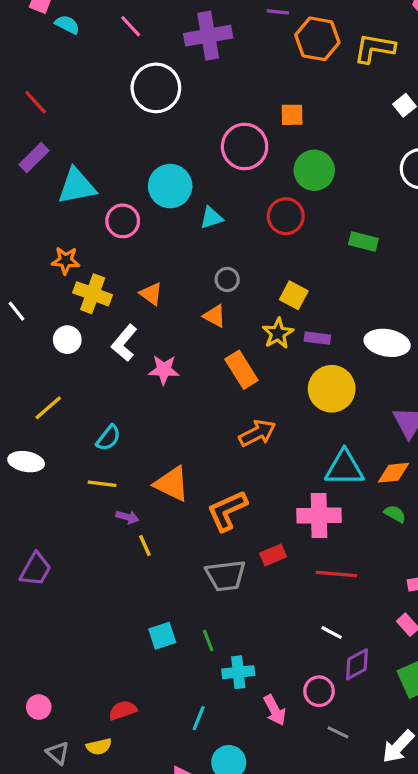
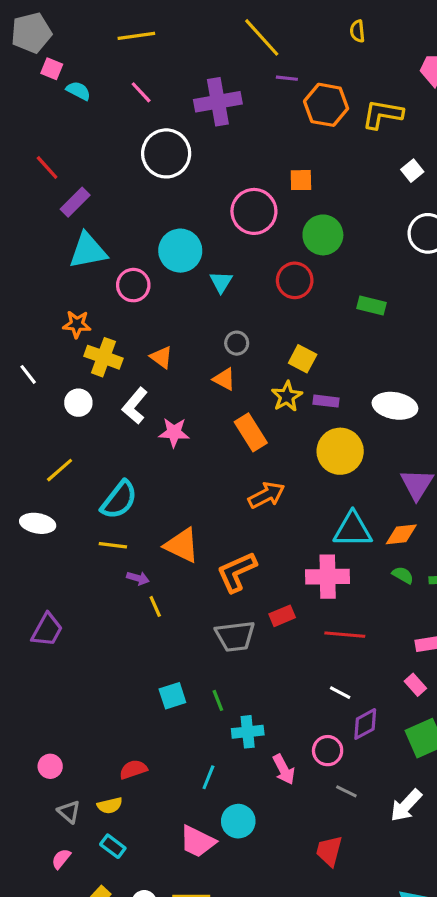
purple rectangle: (34, 158) -> (75, 202), moved
cyan triangle: (211, 218) -> (221, 282), turned -40
cyan semicircle: (108, 438) -> (119, 500), size x1.5

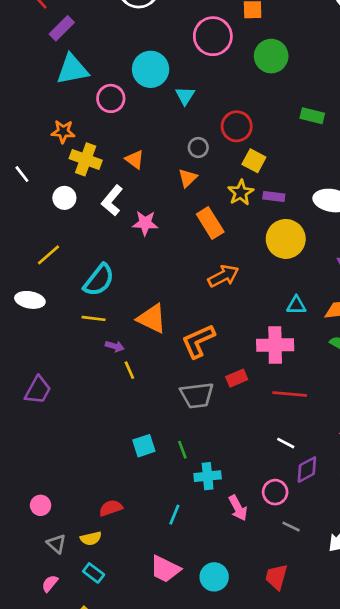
red circle: (295, 280) -> (237, 126), moved
orange triangle: (224, 379) -> (188, 178), turned 48
cyan triangle: (353, 530) -> (296, 305), size x0.6
cyan circle: (238, 821) -> (214, 577), moved

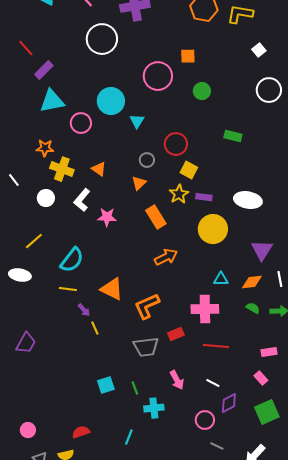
green circle: (271, 56) -> (202, 91), size x0.7
purple arrow: (115, 346) -> (84, 310), turned 32
pink arrow: (238, 508) -> (177, 380), moved

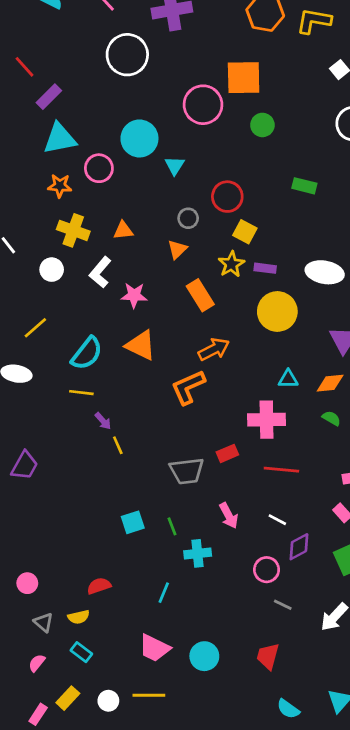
orange square: (188, 56) -> (244, 78), size x1.8
orange star: (45, 148) -> (60, 186), moved
orange triangle: (99, 169) -> (123, 230), turned -42
orange triangle: (112, 289) -> (141, 345), moved
orange L-shape: (147, 306) -> (188, 387), moved

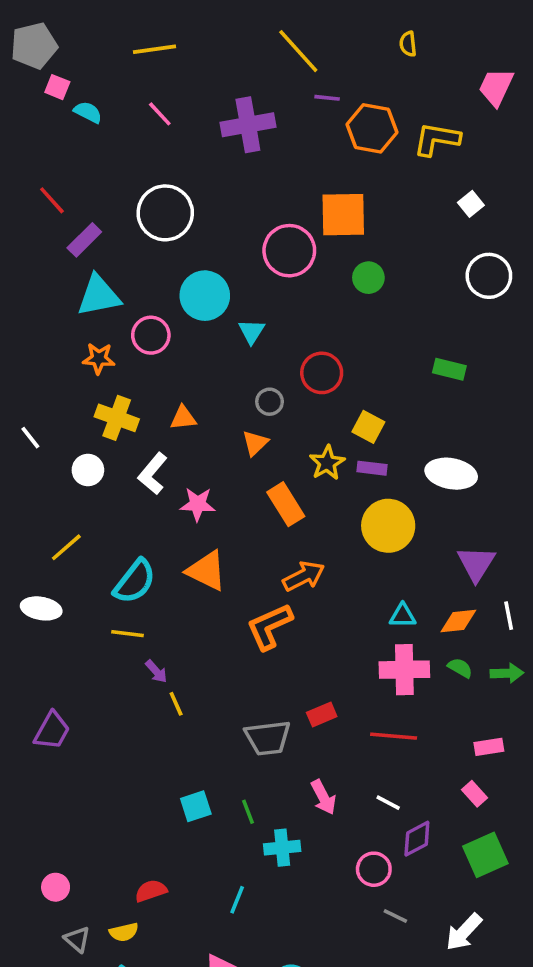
white circle: (127, 55) -> (165, 213), moved
green rectangle: (304, 186) -> (449, 369), moved
yellow square: (245, 232) -> (368, 427), moved
pink cross: (267, 420) -> (404, 670), moved

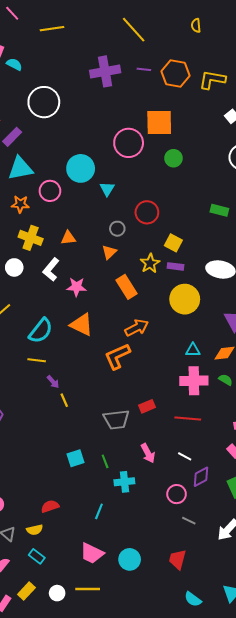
purple line: (327, 98) -> (144, 69), moved
pink line: (160, 114) -> (12, 13), moved
white circle: (165, 213) -> (44, 102), moved

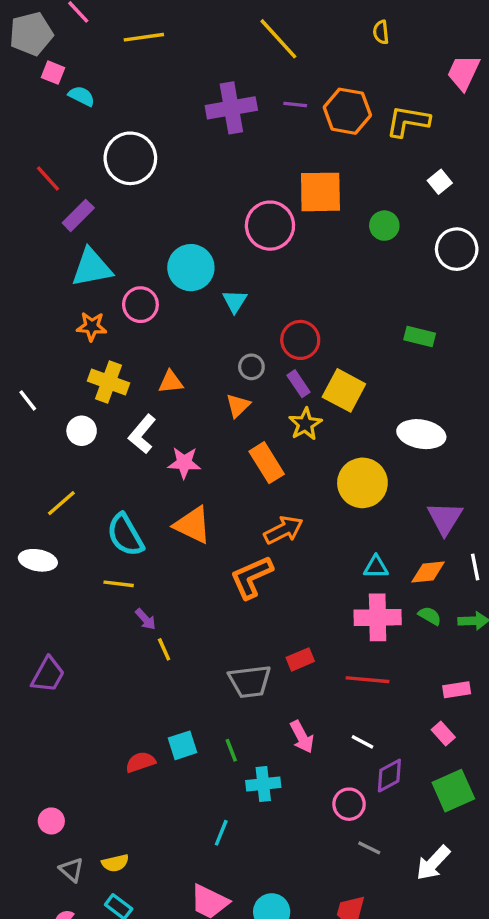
green circle: (173, 158) -> (384, 226), moved
yellow square: (173, 243) -> (344, 390), size x1.4
purple rectangle: (176, 266) -> (299, 384), moved, turned 49
cyan semicircle: (41, 331) -> (125, 535), turned 112
red semicircle: (50, 506) -> (140, 762), moved

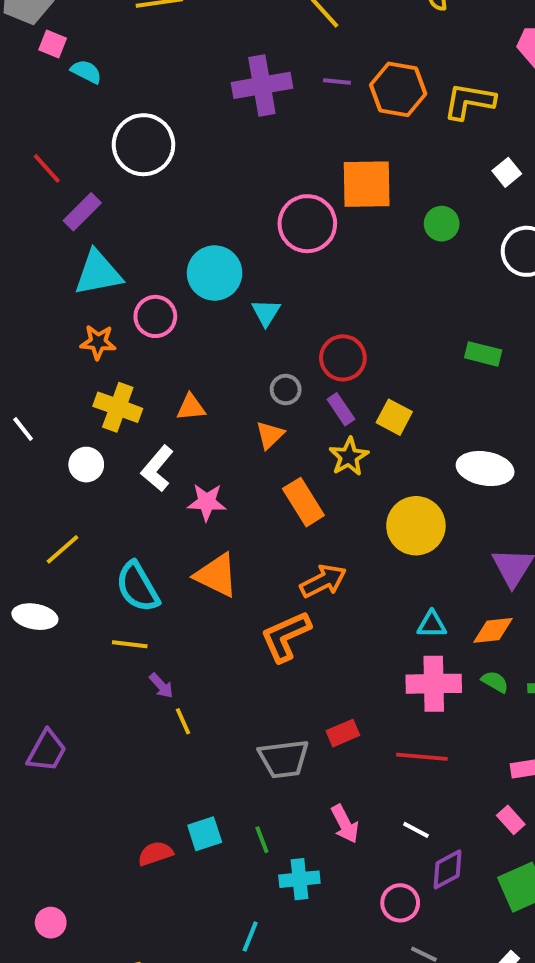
yellow square: (344, 390) -> (394, 417), size x0.7

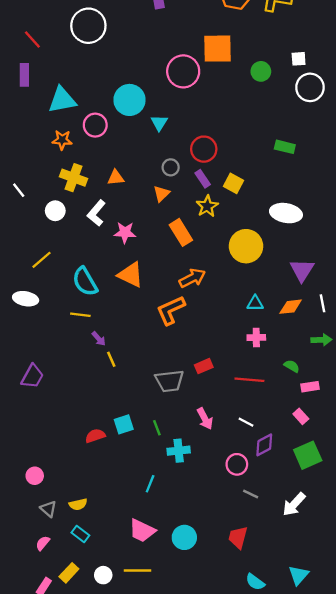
white square: (507, 172) -> (299, 59), moved, turned 35
purple rectangle: (82, 212) -> (24, 75), moved, turned -45
green semicircle: (495, 682) -> (292, 366), moved
pink cross: (434, 684) -> (256, 338), size x0.6

